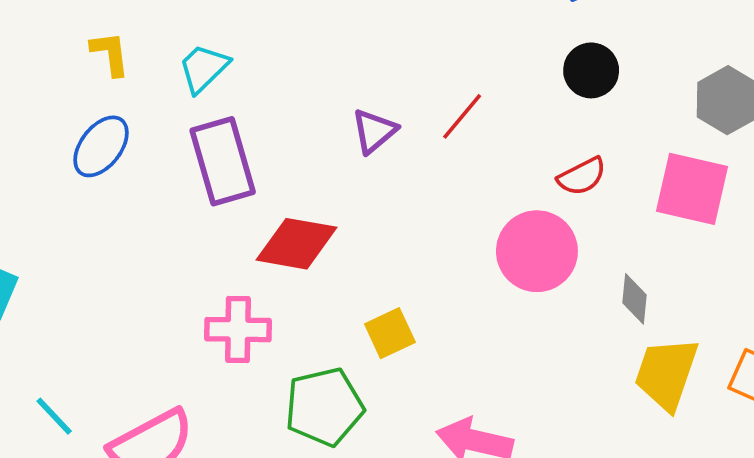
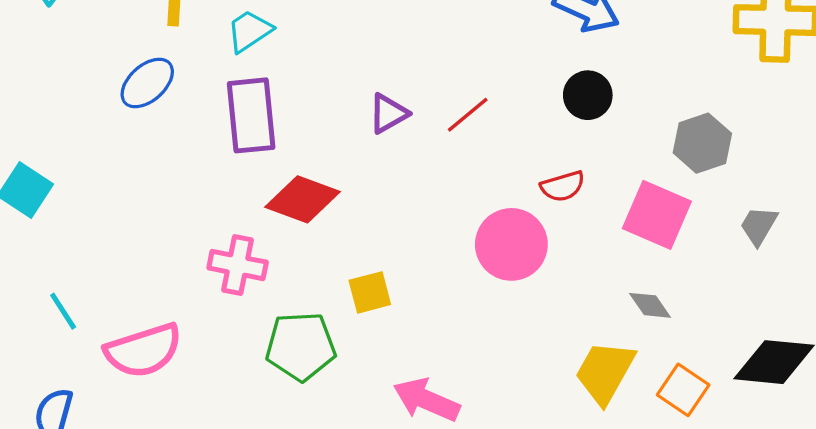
gray diamond: (635, 299) -> (650, 305), moved, turned -51

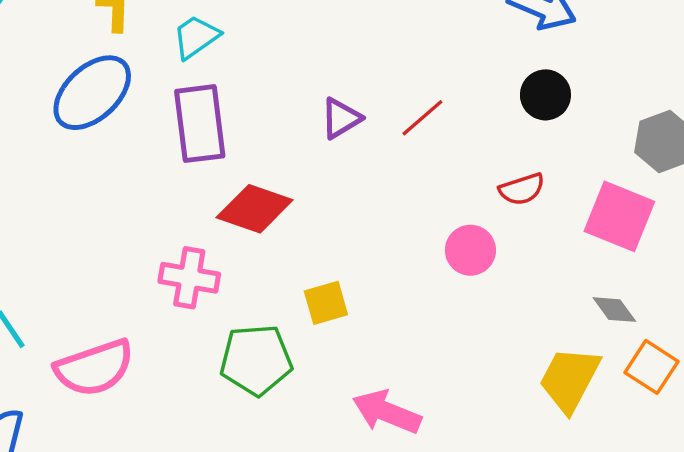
blue ellipse: (147, 83) -> (92, 93), size x1.4
pink circle: (511, 244) -> (470, 250), size x0.7
orange square: (683, 390) -> (651, 367), moved

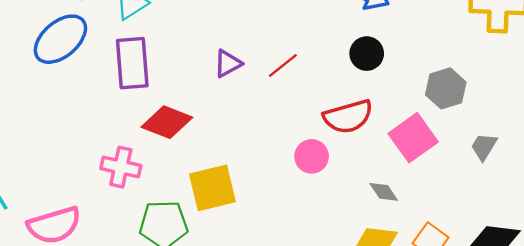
red semicircle: (522, 189) -> (348, 117), size x1.6
pink square: (619, 216) -> (413, 138), turned 30
yellow square: (326, 303) -> (212, 188), size x1.6
gray diamond: (614, 310) -> (384, 192), moved

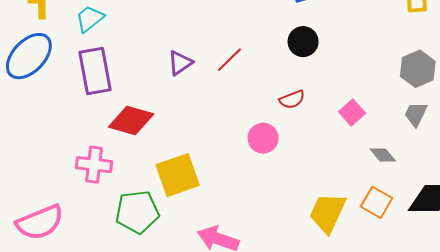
gray hexagon: (446, 88) -> (418, 69), moved
red semicircle: (348, 117) -> (292, 99), size x0.6
pink square: (413, 138) -> (352, 112), size x0.6
gray diamond: (384, 192) -> (383, 155), moved

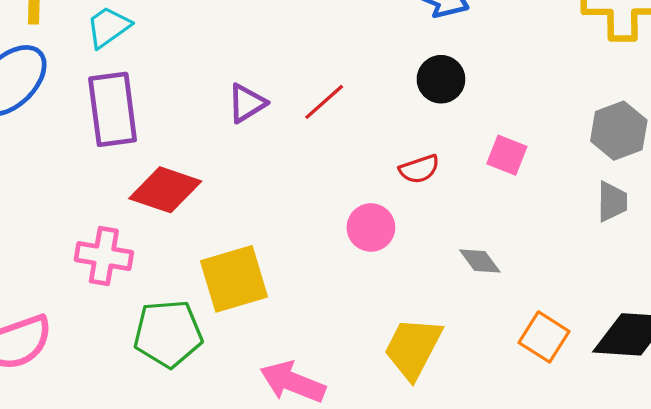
pink square: (352, 112) -> (507, 155), moved, turned -30
gray trapezoid: (416, 114) -> (612, 202), turned 152
gray diamond: (383, 155) -> (480, 261), moved
yellow trapezoid: (327, 213) -> (413, 348), moved

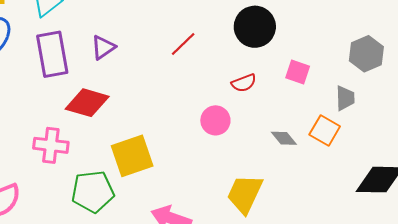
black circle: (441, 79) -> (255, 27), size x1.4
purple triangle: (247, 103) -> (103, 47), moved
gray trapezoid: (612, 202) -> (345, 98), moved
orange square: (544, 337) -> (325, 131), moved

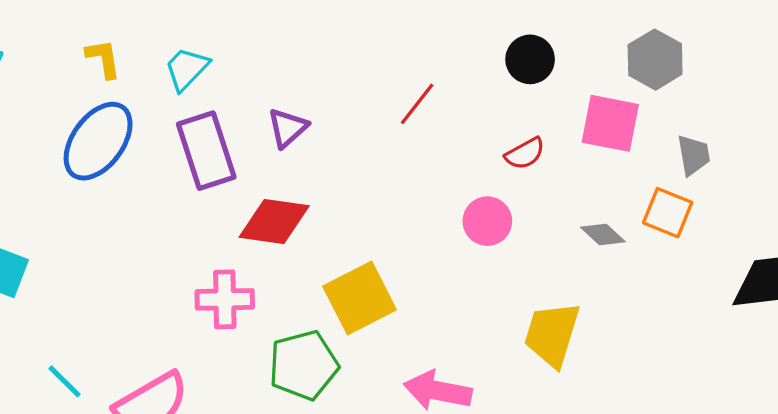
black circle: (255, 27) -> (530, 59), size x0.7
gray hexagon: (366, 54) -> (655, 60), moved
pink square: (298, 72) -> (610, 123), size x1.5

